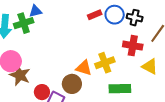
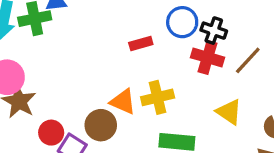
red rectangle: (95, 15) -> (141, 43), moved
red cross: (133, 46) -> (207, 57), moved

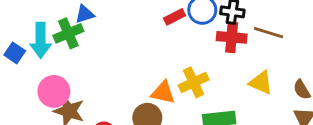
red rectangle: (141, 43) -> (175, 17), moved
brown line: (248, 60) -> (269, 33), turned 76

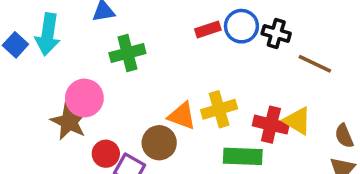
green cross: (68, 33) -> (127, 53), moved
red cross: (232, 37) -> (271, 125), moved
pink circle: (54, 91) -> (84, 98), moved

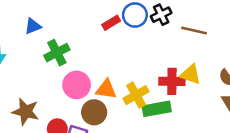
black cross: (276, 33) -> (161, 15), turned -30
pink circle: (84, 98) -> (77, 85), moved
yellow cross: (219, 109) -> (136, 95), moved

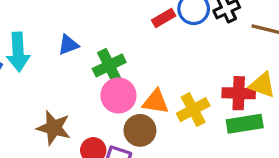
blue triangle: (33, 26) -> (68, 45), moved
green cross: (57, 53) -> (109, 65), moved
green rectangle: (157, 109) -> (245, 124), moved

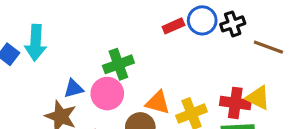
blue triangle: (68, 45) -> (74, 89), moved
pink circle: (118, 95) -> (107, 94), moved

